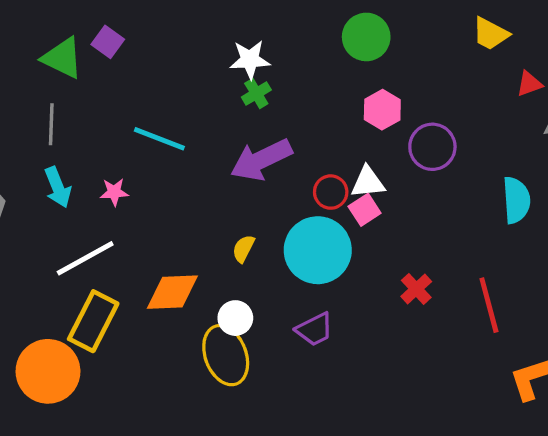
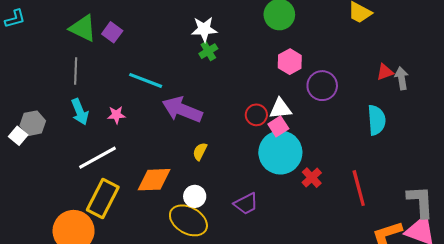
purple square: (108, 42) -> (112, 32), moved
red triangle: (529, 84) -> (385, 72), moved
purple arrow: (261, 160) -> (182, 110), moved, turned 48
cyan circle: (318, 250) -> (280, 152), moved
yellow ellipse: (226, 355) -> (188, 220), turned -39

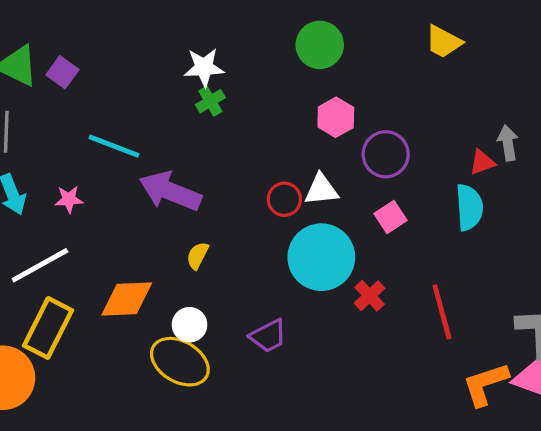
red triangle: (385, 72) -> (482, 162), moved
pink square: (278, 126) -> (390, 217), moved

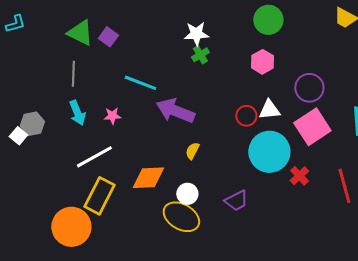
pink hexagon: (336, 117) -> (262, 62), moved
pink square: (390, 217) -> (312, 127), size x1.8

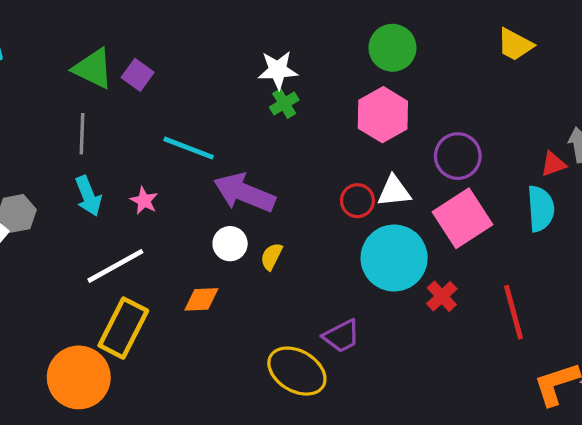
pink hexagon: (262, 62) -> (383, 115), size x1.4
pink star: (112, 116) -> (144, 201), turned 30
orange diamond: (148, 178) -> (201, 299), size x0.7
white circle: (187, 194) -> (230, 244), moved
yellow ellipse: (181, 217) -> (297, 371), moved

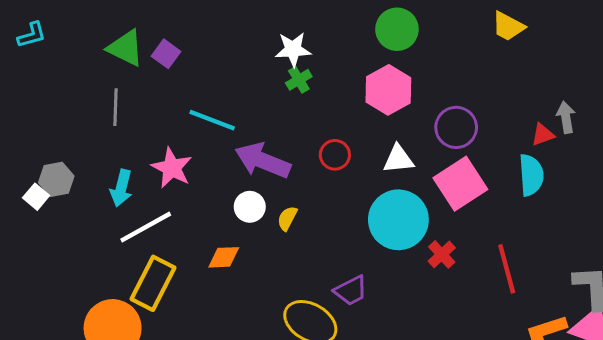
cyan arrow: (88, 196) -> (121, 188), moved, turned 36
pink star: (144, 201) -> (172, 168), size x1.6
red circle: (357, 201) -> (335, 155), moved

